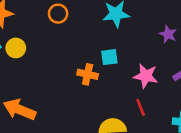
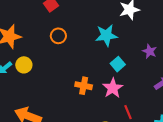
cyan square: (109, 57) -> (118, 64), moved, turned -32
pink star: (146, 76) -> (113, 88), moved, turned 30

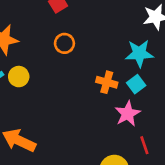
cyan star: (106, 35) -> (139, 53), moved
orange cross: (84, 86) -> (107, 82), moved

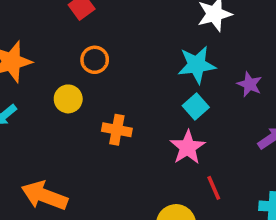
yellow circle: (19, 77) -> (68, 99), moved
orange cross: (107, 82) -> (117, 130), moved

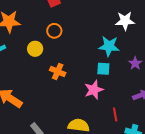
cyan square: (196, 107) -> (103, 69), turned 32
red line: (214, 188) -> (115, 114), moved

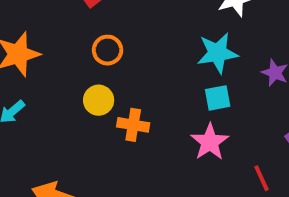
yellow circle: (35, 49) -> (99, 100), moved

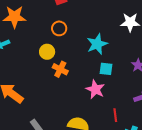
cyan star: (217, 53) -> (97, 44), moved, turned -30
pink star: (210, 142) -> (95, 89), turned -30

